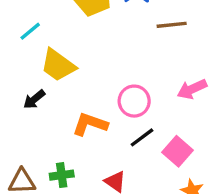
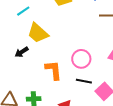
orange L-shape: (90, 124) -> (54, 70), turned 60
black line: (142, 137) -> (84, 81), turned 42

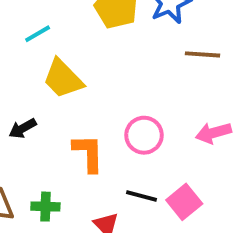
black arrow: (22, 52) -> (23, 128), moved
black line: (84, 81) -> (142, 196), moved

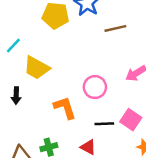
black arrow: (23, 128) -> (16, 96), moved, turned -42

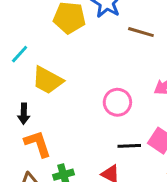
brown line: (115, 28) -> (141, 32), turned 30
orange L-shape: (65, 108) -> (38, 144), moved

